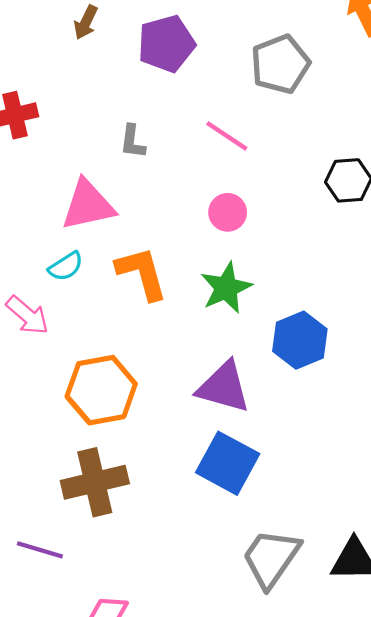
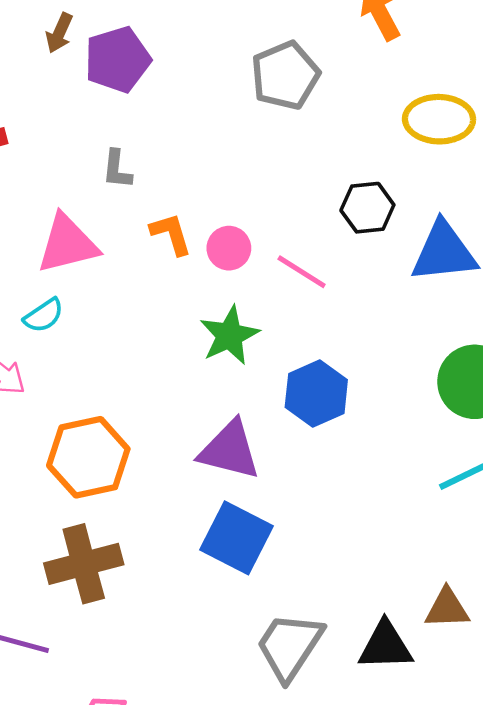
purple pentagon: (166, 44) -> (117, 60), moved
pink line: (227, 136) -> (302, 272), moved
orange L-shape: (142, 273) -> (171, 234), moved, size x0.7

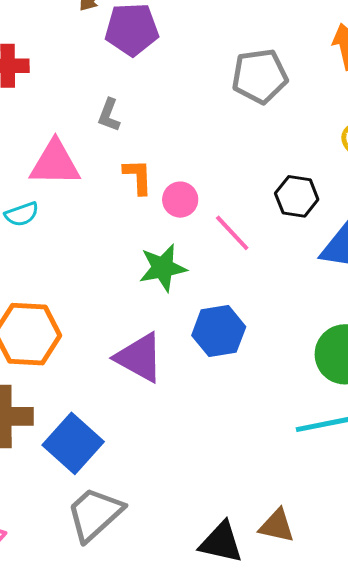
blue square: (236, 538) -> (73, 443), moved
gray trapezoid: (289, 646) -> (95, 514), moved

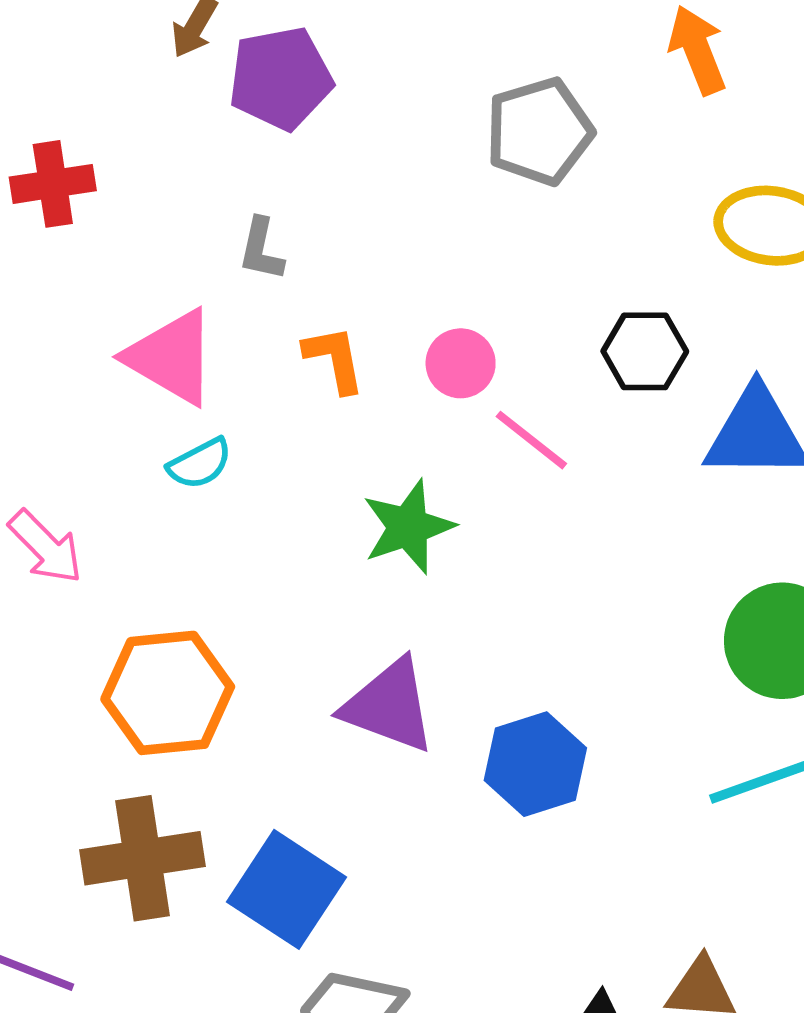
pink triangle: (55, 163) -> (171, 357), turned 38
pink circle: (180, 200) -> (461, 363), moved
cyan semicircle: (22, 214) -> (200, 464), moved
blue hexagon: (219, 331) -> (535, 764), moved

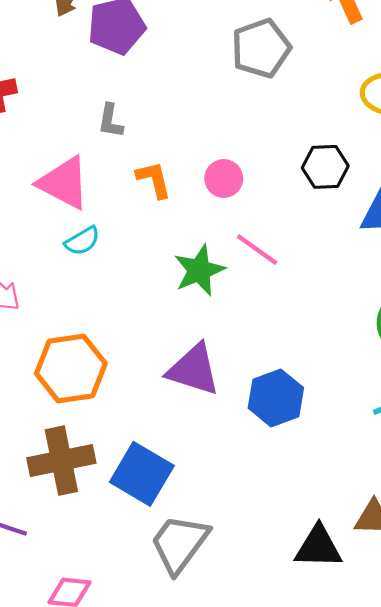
pink line: (531, 440) -> (257, 250), moved

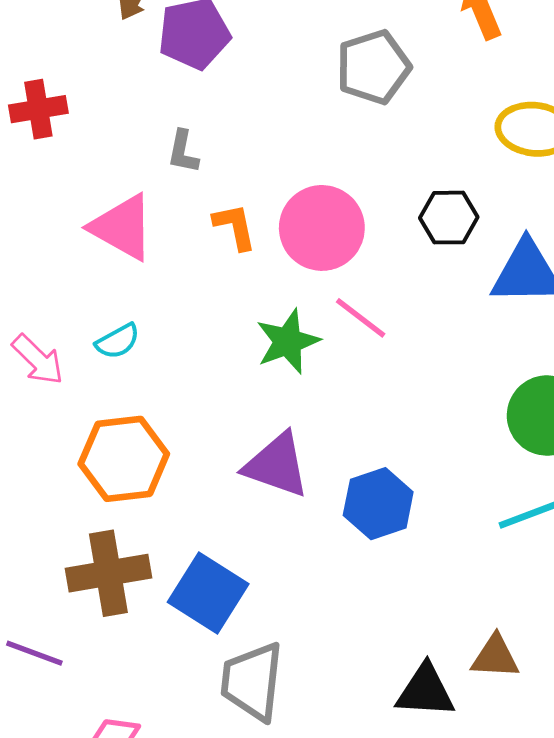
pink circle: (224, 178) -> (322, 228), size x1.8
cyan semicircle: (82, 241) -> (118, 341), moved
gray trapezoid: (179, 544) -> (252, 681), turned -32

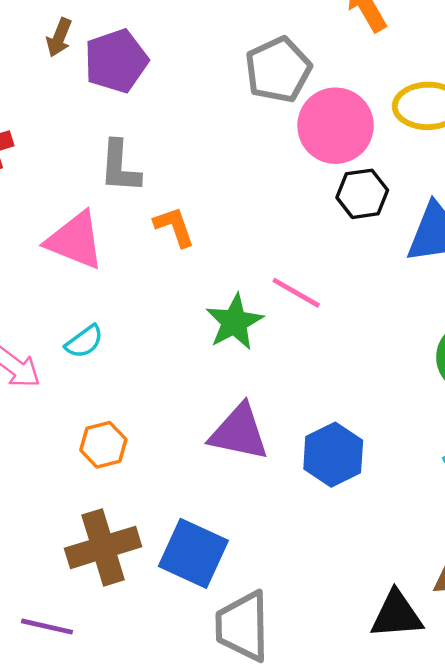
gray L-shape: (183, 152) -> (120, 167), size x1.4
pink circle: (322, 228) -> (336, 126), moved
orange hexagon: (124, 459) -> (103, 445), size x0.6

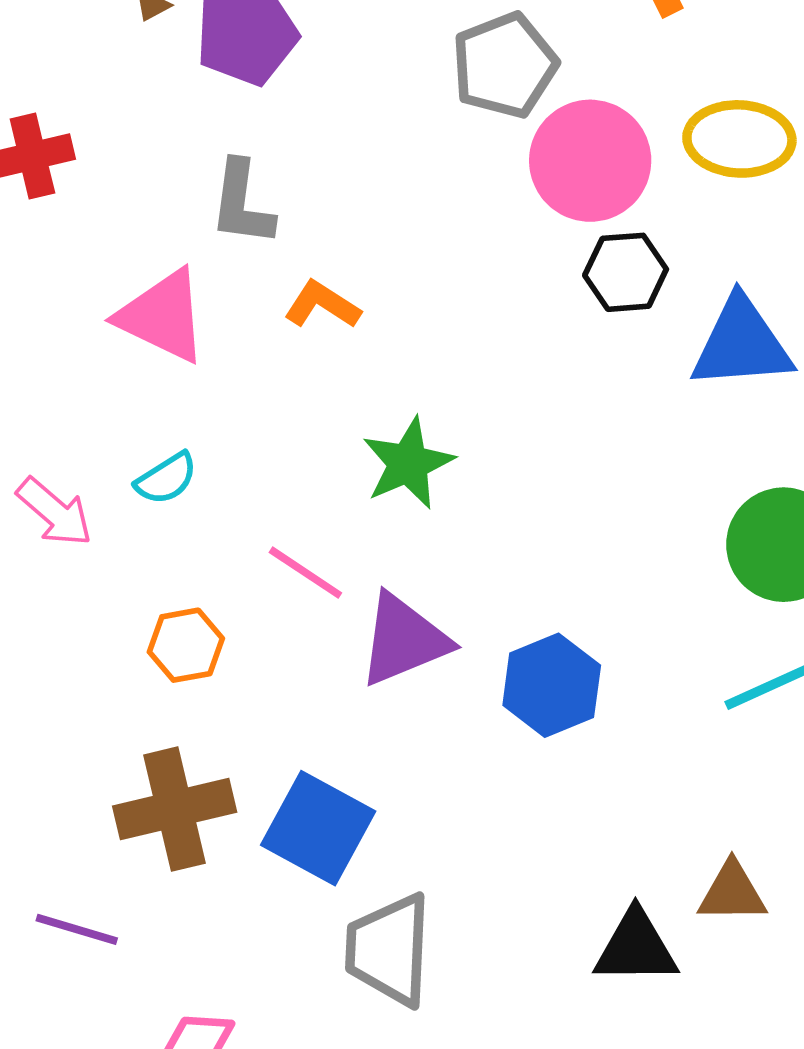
orange L-shape: (174, 227) -> (322, 305), turned -42
pink line: (296, 293) -> (305, 573), moved
purple triangle: (239, 432) -> (404, 640), turned -38

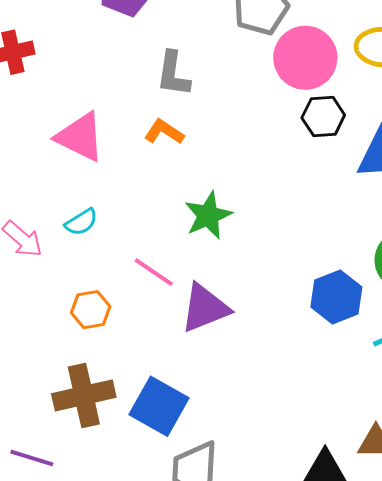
gray L-shape: (242, 203) -> (173, 74), moved
blue hexagon: (552, 685) -> (336, 297), moved

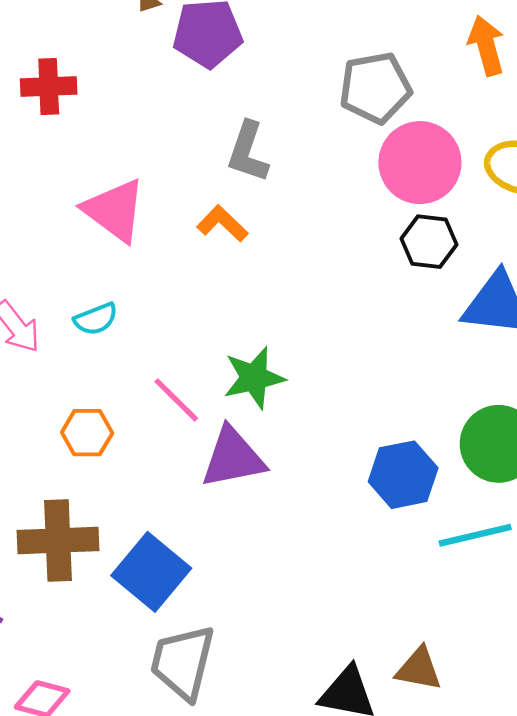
green star: (208, 215) -> (254, 378), moved

